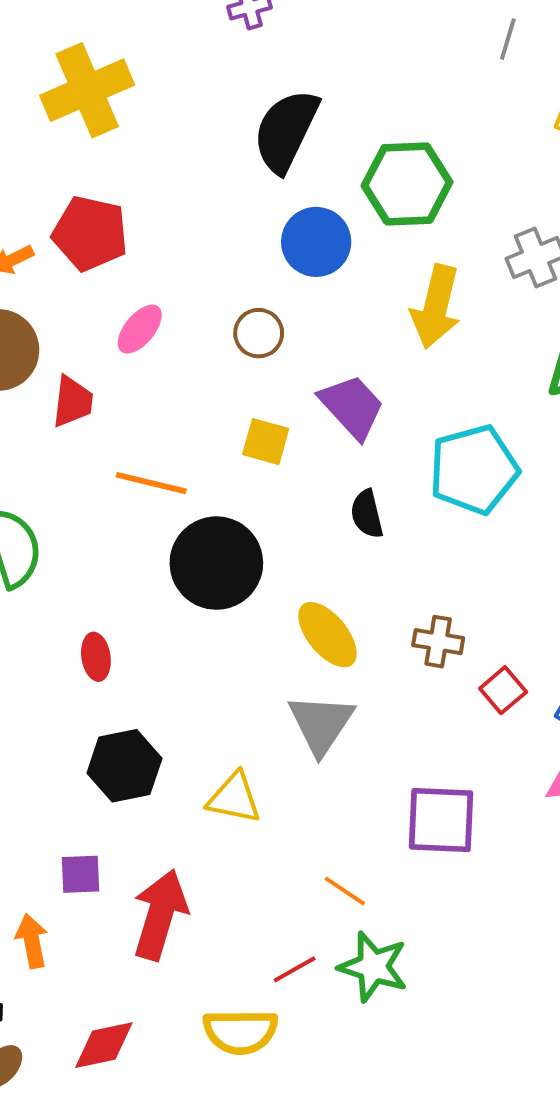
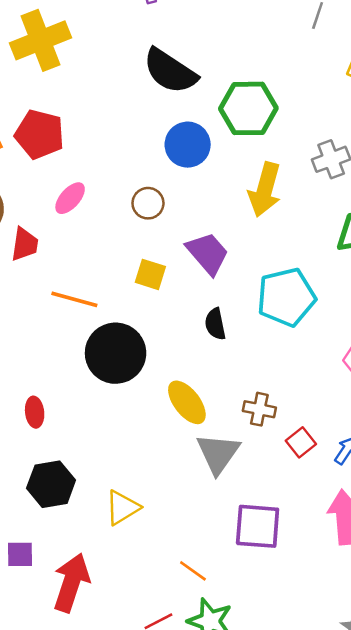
black semicircle: (286, 131) -> (170, 71), turned -84
gray triangle: (321, 724) -> (218, 453), moved
yellow triangle: (234, 798) -> (122, 508), turned -45

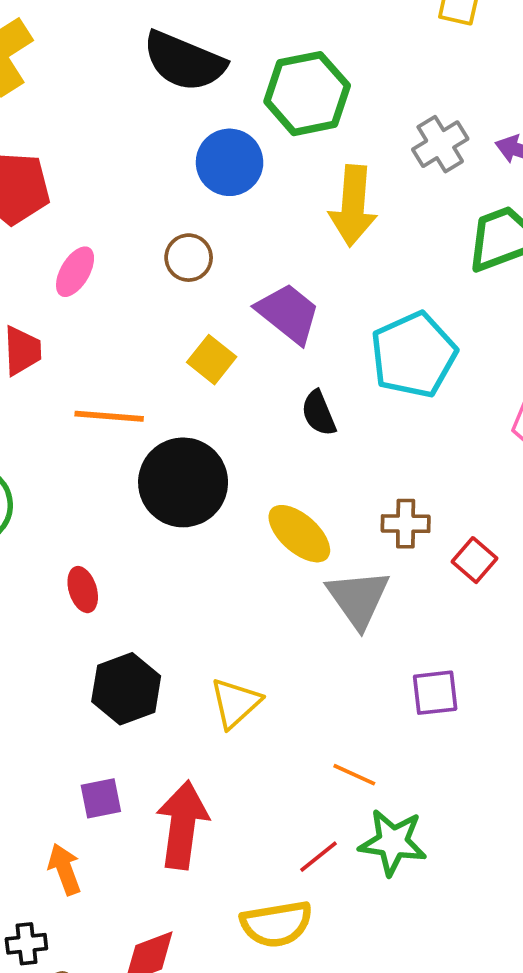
yellow square: (150, 274) -> (212, 360), turned 32
purple square: (258, 526) -> (435, 693), size x0.7

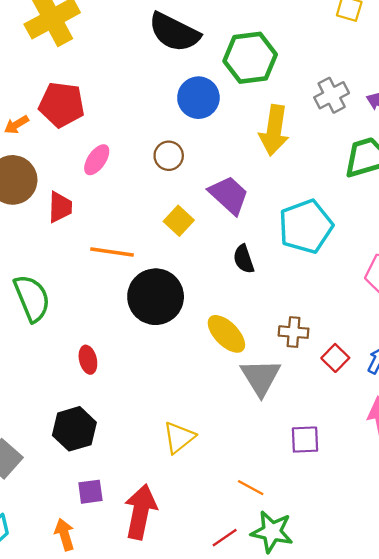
black hexagon: (126, 689) -> (74, 429), moved

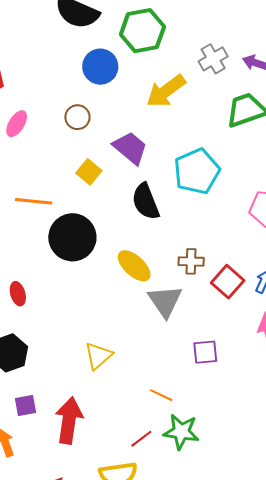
yellow arrow: (274, 130) -> (166, 91), turned 48
black semicircle: (244, 259) -> (146, 202), size x1.5
red square: (335, 358) -> (228, 282), size x1.4

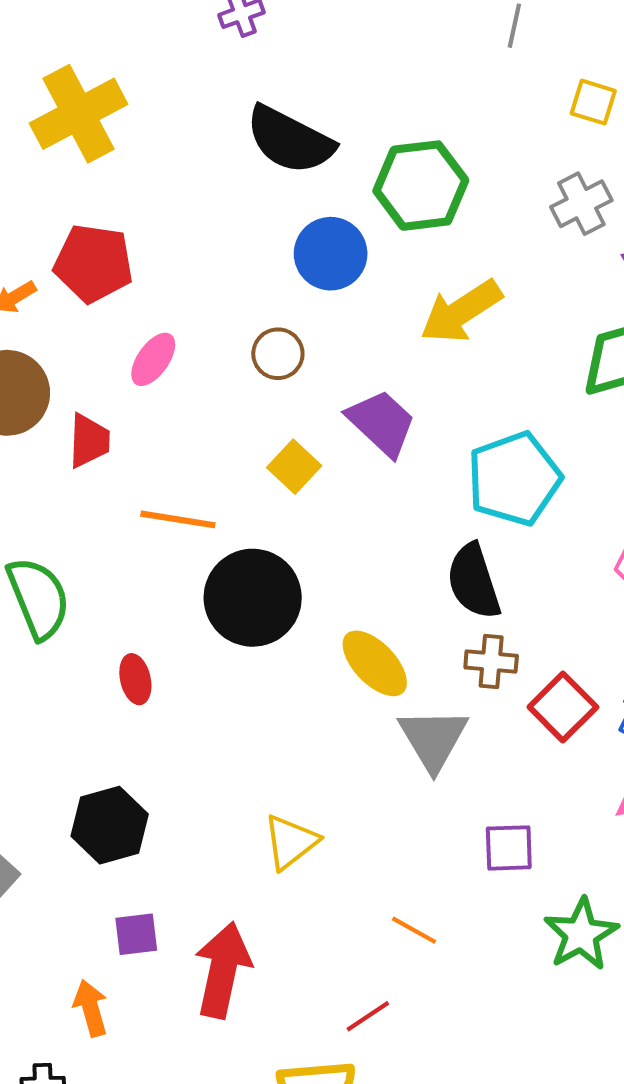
gray cross: (213, 59) -> (581, 204), moved
black semicircle: (146, 202) -> (474, 581), moved
red ellipse: (18, 294) -> (135, 679), moved
green star: (181, 432) -> (581, 934), moved, turned 30

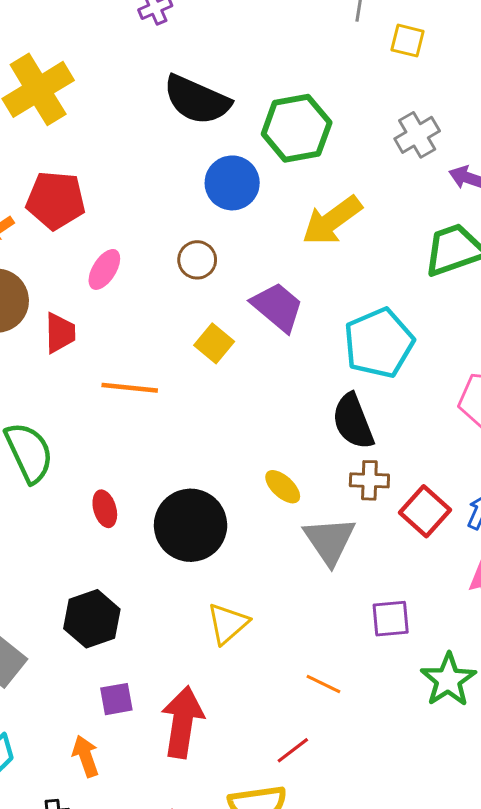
yellow square: (593, 102) -> (407, 41), moved
black circle: (253, 598) -> (191, 525), moved
yellow ellipse: (375, 663) -> (283, 487), size x0.7

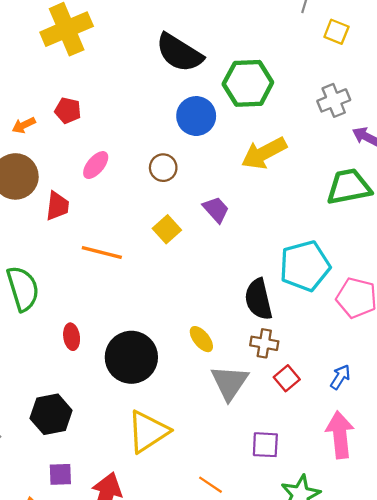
red pentagon: (56, 200) -> (68, 110), size x0.6
purple trapezoid: (277, 307) -> (216, 210), size x0.7
cyan pentagon: (379, 343) -> (305, 266), moved
red square: (425, 511) -> (287, 378), moved, size x0.7
yellow triangle: (228, 624) -> (148, 432), size x1.4

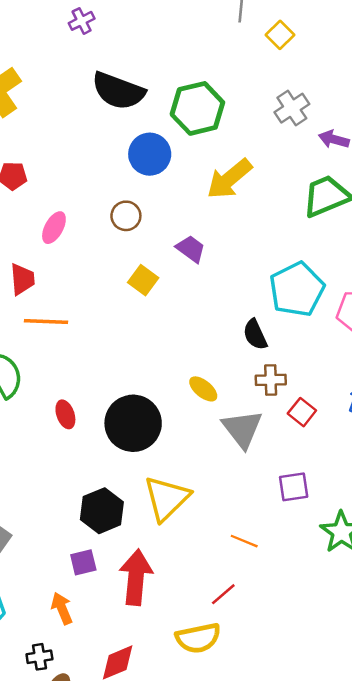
yellow square: (336, 32) -> (280, 35), turned 35
orange line: (102, 252) -> (46, 321), moved
black semicircle: (258, 299) -> (255, 335), size x0.7
black hexagon: (51, 414) -> (102, 511), moved

